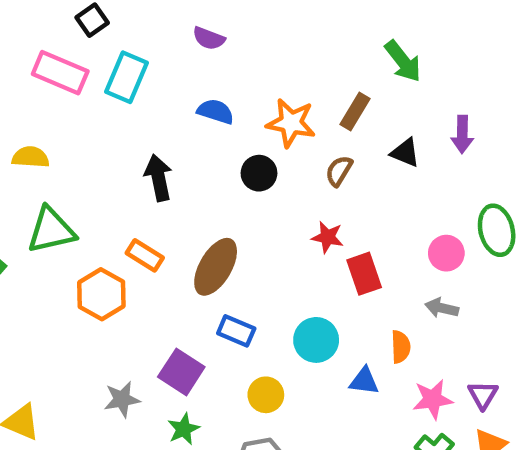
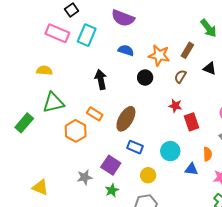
purple semicircle: (209, 38) -> (123, 18), size x1.6

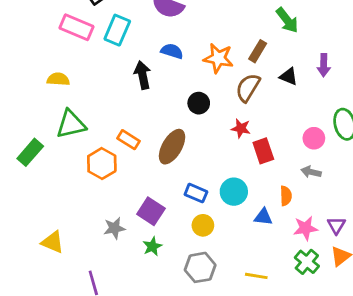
brown semicircle: (180, 77) -> (248, 88), size x1.5
black circle: (145, 78) -> (199, 103), moved
black arrow: (101, 80) -> (143, 75), moved
blue rectangle: (135, 147) -> (196, 193), moved

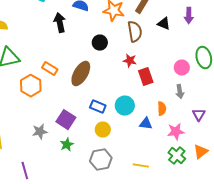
brown semicircle: (248, 88) -> (135, 32), turned 140
gray arrow: (311, 172) -> (180, 92), turned -112
purple triangle: (336, 225) -> (199, 115), moved

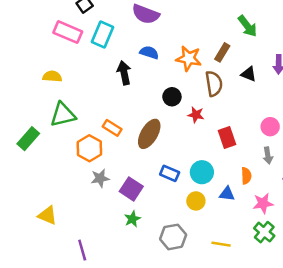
red star: (130, 61) -> (196, 115), moved
yellow circle: (103, 130) -> (196, 201), moved
gray star: (40, 132) -> (100, 178), moved

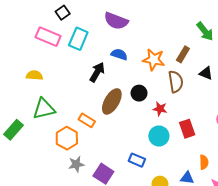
black arrow: (124, 73) -> (97, 72), turned 42
brown ellipse: (149, 134) -> (112, 101), moved
cyan circle: (202, 172) -> (159, 136), moved

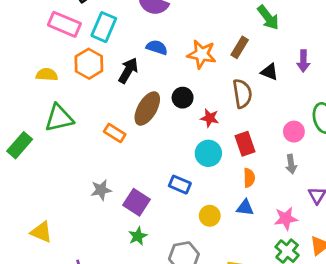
brown semicircle: (176, 82) -> (242, 94), moved
orange hexagon: (67, 138) -> (89, 64), moved
orange semicircle: (204, 162) -> (249, 178), moved

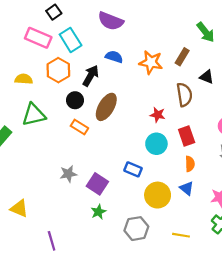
cyan rectangle: (104, 27) -> (71, 40), turned -55
black circle: (183, 98) -> (75, 100), moved
blue triangle: (245, 208) -> (187, 188), turned 32
yellow circle: (210, 216) -> (158, 195), size x1.5

